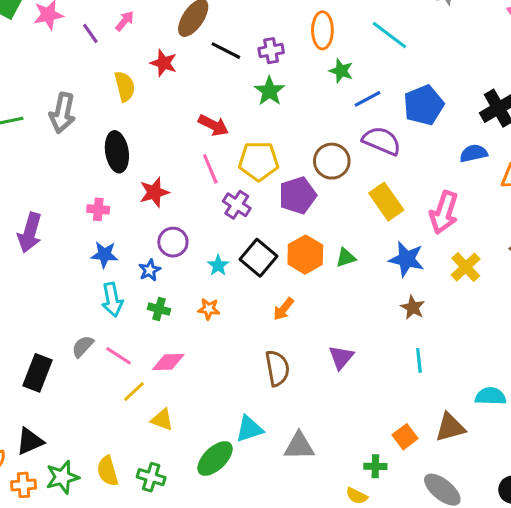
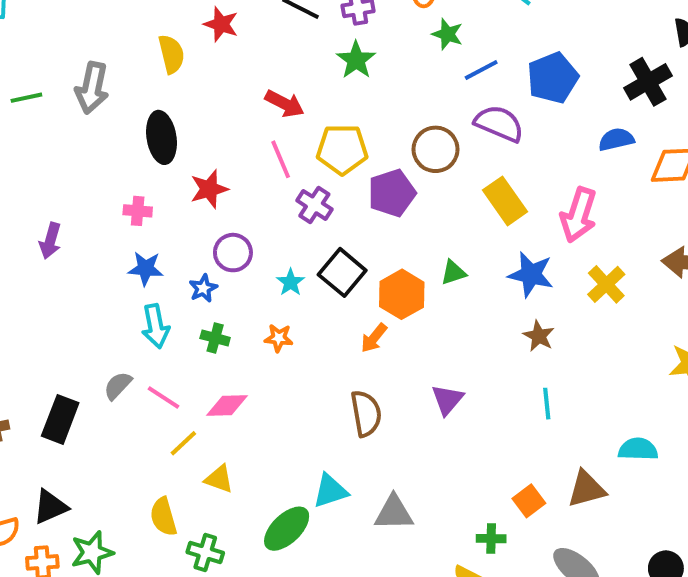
purple arrow: (30, 233) -> (50, 241), size x0.7
orange hexagon: (305, 255) -> (402, 294), moved
yellow semicircle: (108, 471) -> (163, 517), moved

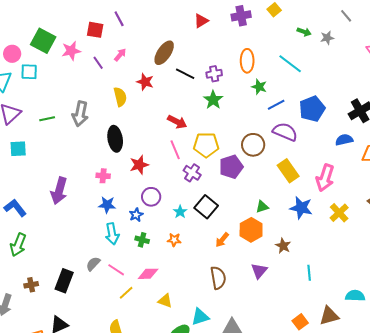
purple arrow: (50, 241) -> (59, 191), size x1.5
orange hexagon: (402, 294) -> (251, 230), moved
brown star: (539, 336) -> (283, 246), moved
yellow triangle: (219, 479) -> (165, 301), moved

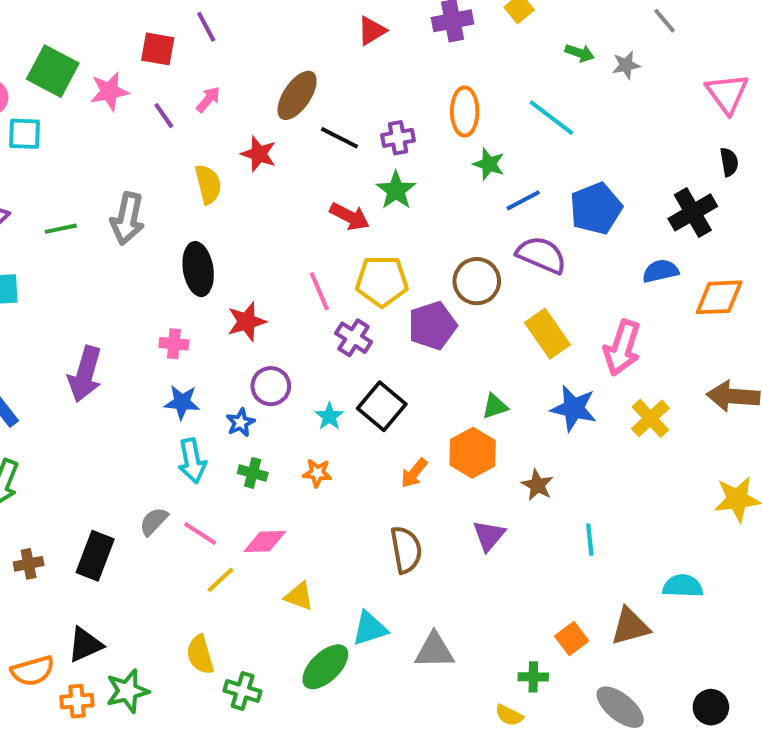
red arrow: (177, 122) -> (350, 217), moved

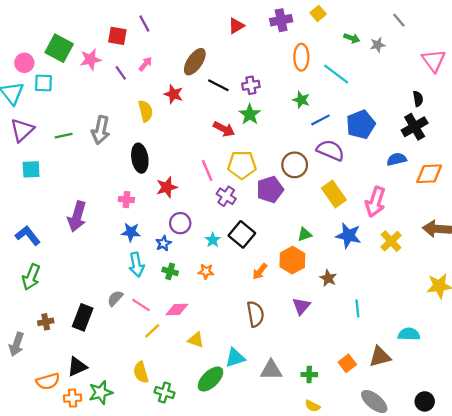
orange ellipse: (465, 112) -> (301, 57), moved
black semicircle: (729, 162) -> (418, 99), moved
green cross: (533, 677) -> (309, 375), moved

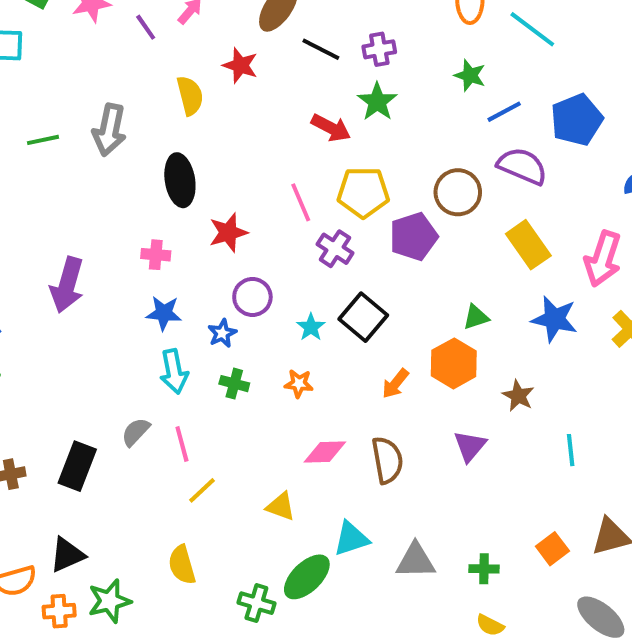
pink line: (141, 305) -> (182, 444), turned 42
pink diamond: (177, 310) -> (325, 452), moved
green cross: (165, 392) -> (256, 603), moved

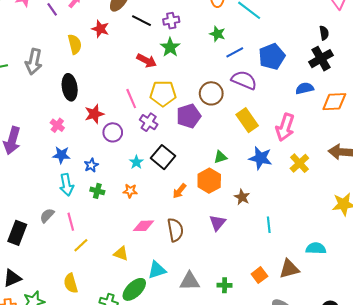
pink cross: (156, 255) -> (57, 125), turned 32
purple circle: (252, 297) -> (113, 132), moved

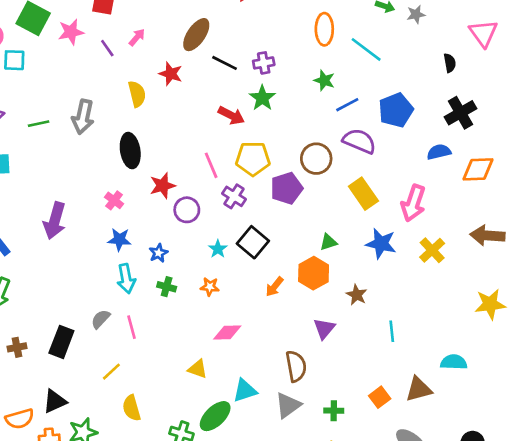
black semicircle: (324, 33) -> (450, 63), moved
brown semicircle: (175, 230) -> (296, 366), moved
yellow line: (81, 245) -> (111, 372), moved
gray triangle: (190, 281) -> (288, 405), turned -35

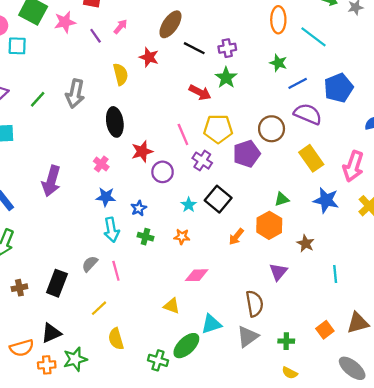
green line: (39, 124) -> (38, 99), turned -36

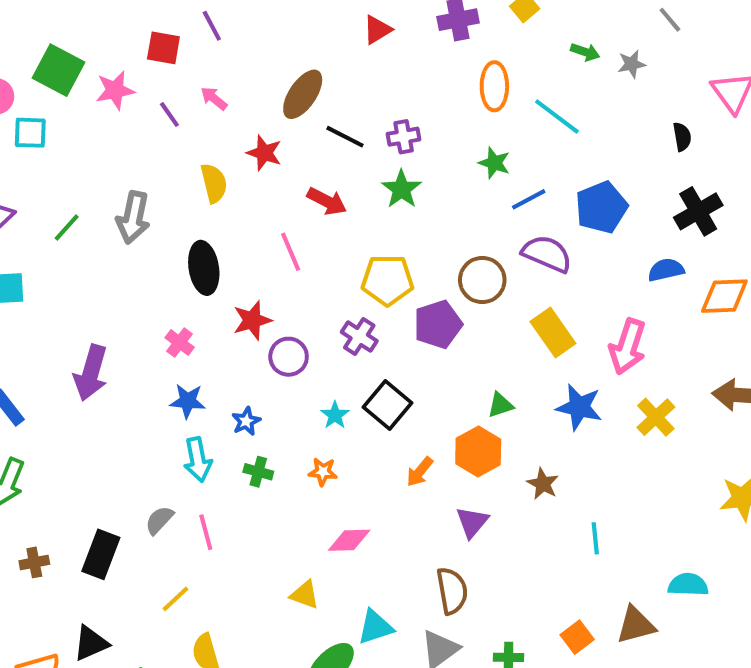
pink arrow: (121, 27) -> (214, 98), turned -91
red arrow: (200, 92) -> (327, 201), moved
pink line: (183, 134) -> (291, 252), moved
purple triangle: (278, 272) -> (472, 522), moved

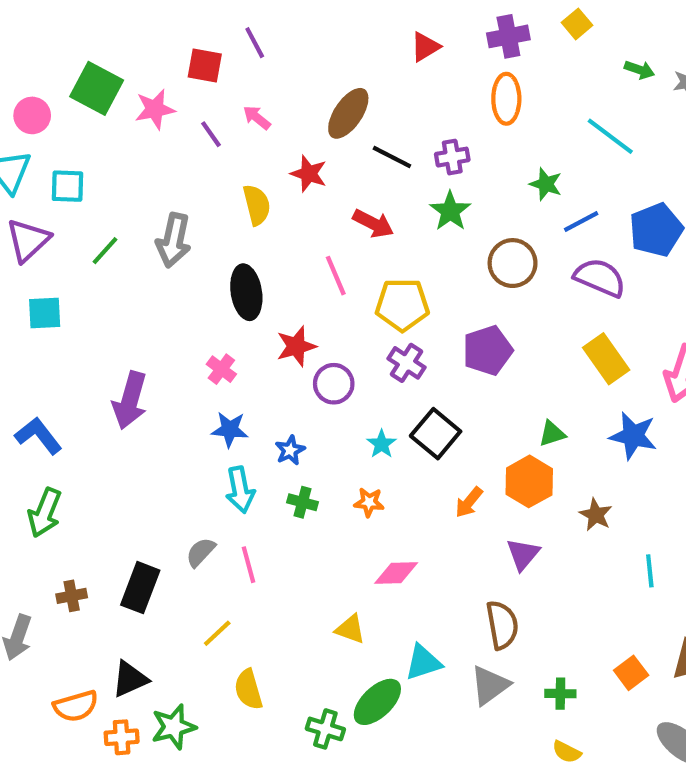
orange ellipse: (494, 86) -> (506, 99), moved
cyan square: (30, 133) -> (68, 186), moved
yellow pentagon: (387, 280) -> (402, 305), moved
brown circle: (482, 280) -> (513, 263), moved

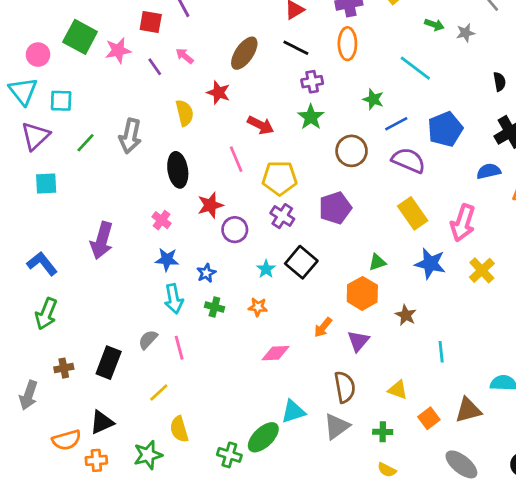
black line: (392, 157) -> (296, 48), moved
orange arrow: (469, 502) -> (323, 327), moved
yellow triangle: (350, 629) -> (398, 390), moved
green star: (174, 727) -> (148, 455), moved

